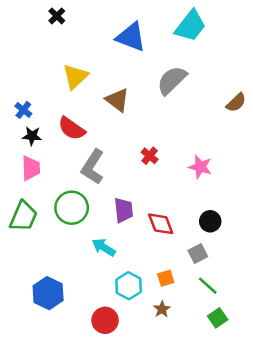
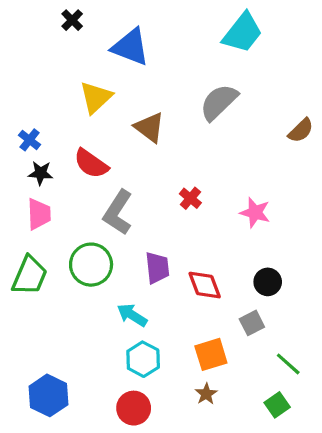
blue triangle: (131, 37) -> (130, 47), moved
orange square: (166, 278) -> (211, 354), size x1.5
cyan hexagon: (129, 286) -> (143, 359), moved
green line: (208, 286) -> (288, 364), moved
blue hexagon: (48, 293) -> (48, 395), moved

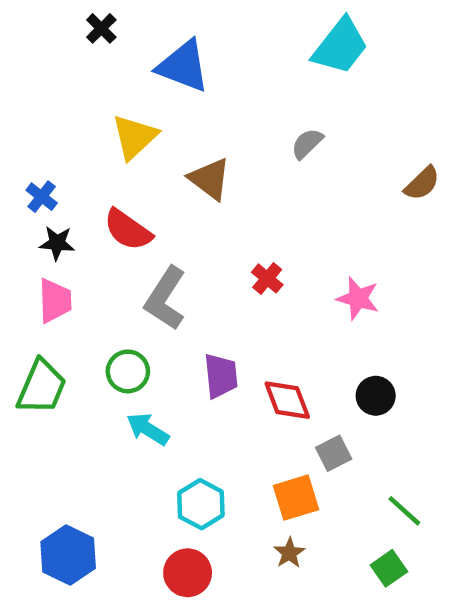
gray semicircle: (219, 102) -> (307, 144), size x0.6
green circle: (91, 265) -> (128, 371), size x0.7
cyan arrow: (132, 315) -> (148, 429), moved
gray square: (252, 323) -> (334, 453), moved

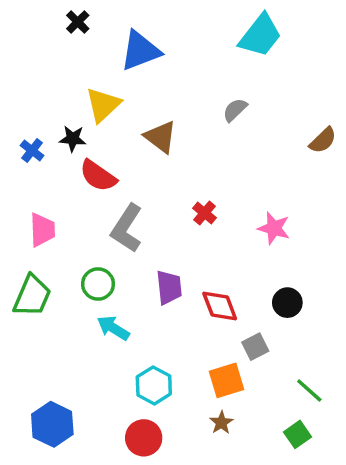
blue triangle: (183, 66) -> (140, 51), turned -42
black star: (57, 243) -> (73, 139), moved

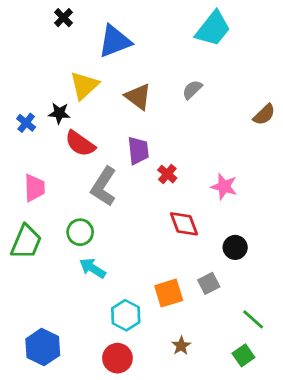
brown triangle: (161, 137) -> (138, 97), moved
purple trapezoid: (169, 287) -> (138, 151), moved
red diamond: (220, 306) -> (184, 224), moved
orange square: (226, 380) -> (169, 293), moved

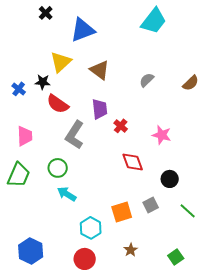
gray semicircle: (192, 90) -> (147, 80), moved
green line: (253, 319) -> (188, 211), moved

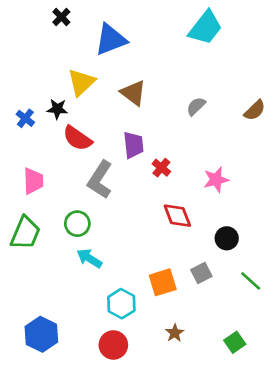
pink star: (162, 135) -> (216, 180), turned -30

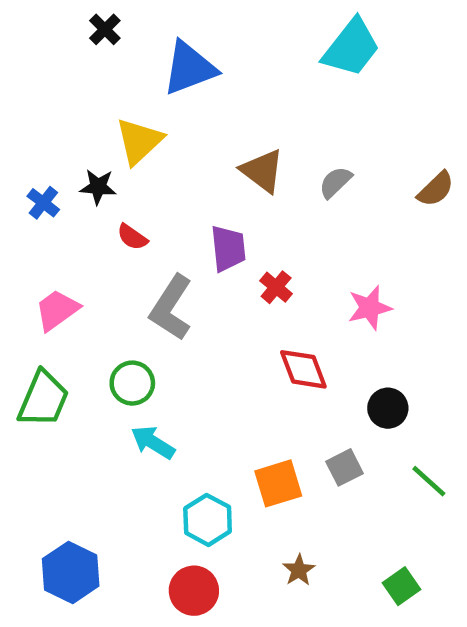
brown triangle: (133, 93) -> (262, 171), moved
red semicircle: (77, 138) -> (132, 237), size x0.6
pink trapezoid: (33, 181) -> (57, 310), turned -124

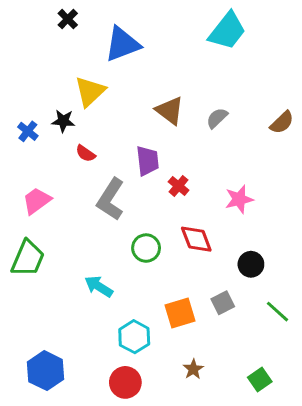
green circle: (132, 383) -> (146, 248), moved

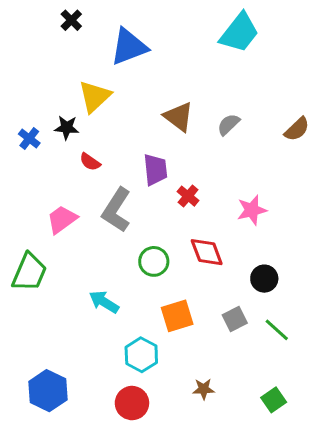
pink trapezoid: (37, 201) -> (62, 219), moved
green line: (278, 312) -> (277, 330), moved
orange square: (180, 313) -> (177, 316), moved
brown star: (193, 369) -> (204, 389), turned 30

